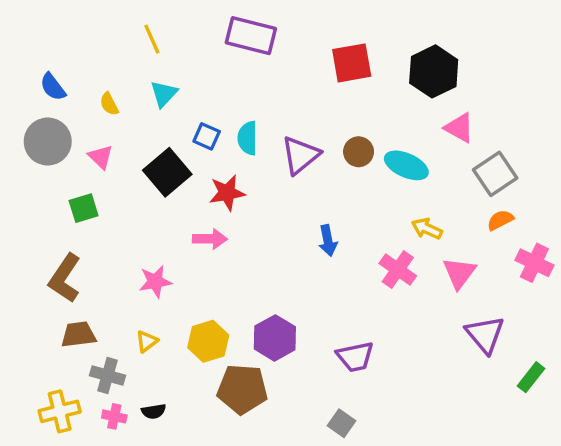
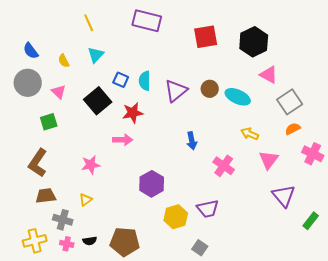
pink cross: (398, 270) -> (224, 166), moved
purple hexagon: (275, 338) -> (152, 184), moved
yellow hexagon: (208, 341) -> (176, 217), moved
brown pentagon: (242, 389) -> (125, 242), moved

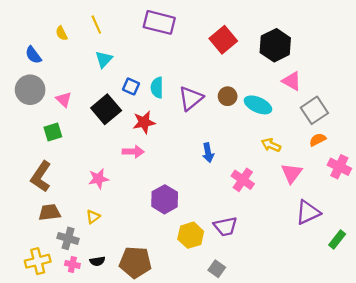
red square: (206, 37) -> (223, 40), turned -30
yellow semicircle: (64, 61) -> (62, 33), moved
purple triangle: (284, 196) -> (308, 212), turned 45

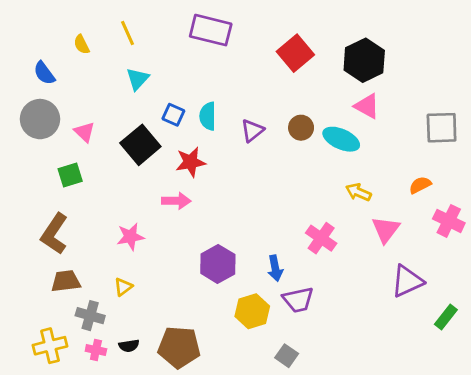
pink triangle: (292, 81) -> (367, 106), moved
purple triangle: (191, 98) -> (252, 131), size x0.7
gray square: (314, 110) -> (442, 128), moved, turned 32
blue arrow: (208, 153) -> (275, 268), moved

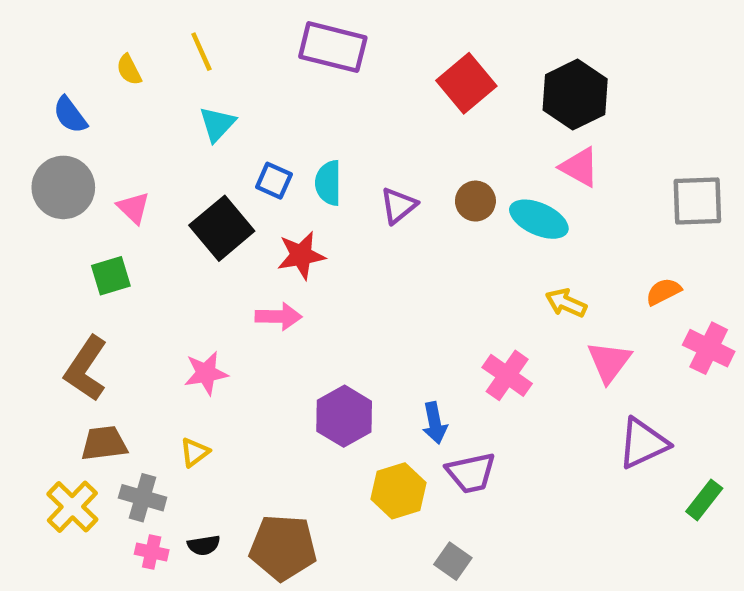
yellow cross: (50, 346) -> (72, 507), moved, turned -32

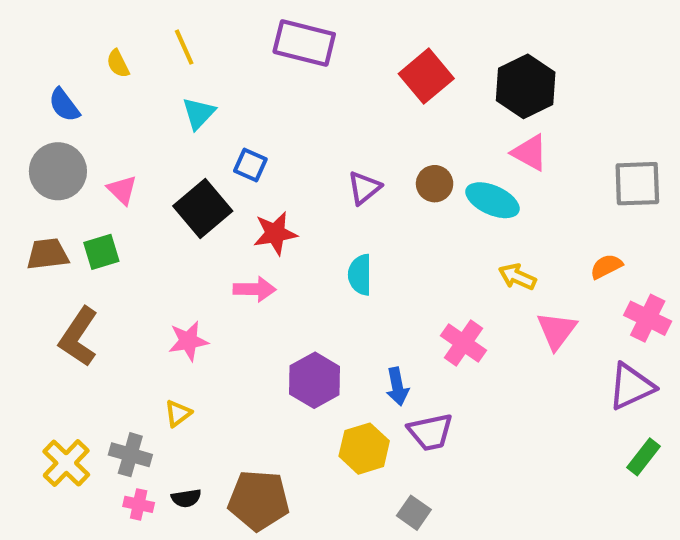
cyan semicircle: (328, 183) -> (360, 275), moved
brown trapezoid: (104, 443) -> (48, 254), moved
purple triangle: (643, 443) -> (631, 386), moved

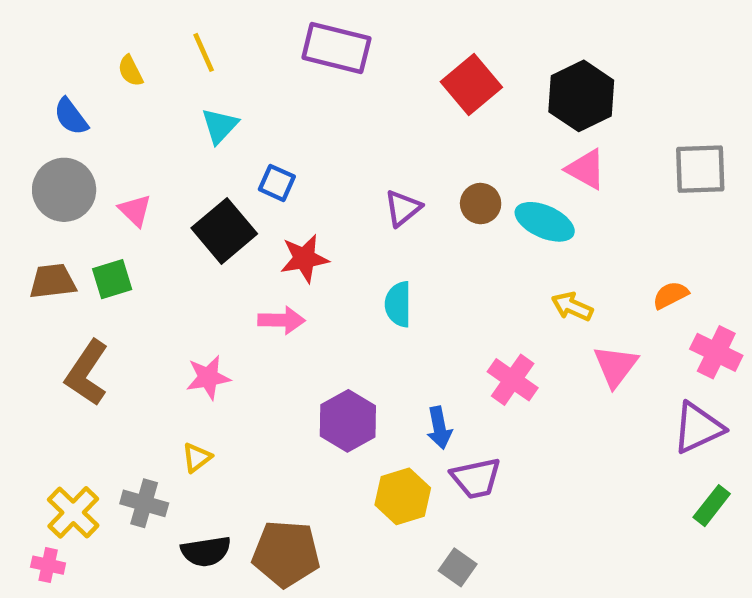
gray square: (637, 184) -> (700, 169), moved
black semicircle: (186, 498) -> (206, 551), size x1.5
pink cross: (139, 504) -> (48, 565), moved

